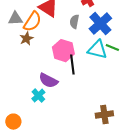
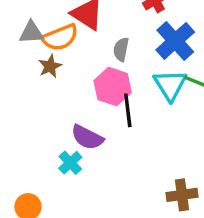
orange semicircle: (32, 22) -> (60, 38), turned 35
gray semicircle: (74, 22) -> (121, 49), moved
cyan triangle: (97, 50) -> (170, 85), turned 45

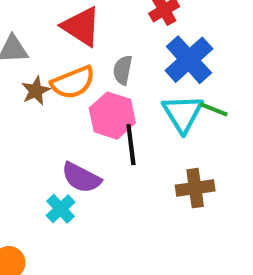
orange semicircle: (60, 38) -> (73, 82), moved
brown cross: (182, 195) -> (195, 188), moved

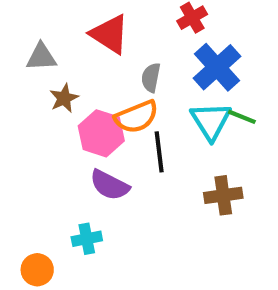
orange semicircle: (73, 82) -> (136, 117), moved
pink hexagon: (112, 116) -> (101, 133), moved
cyan cross: (61, 209) -> (87, 239), moved, turned 32

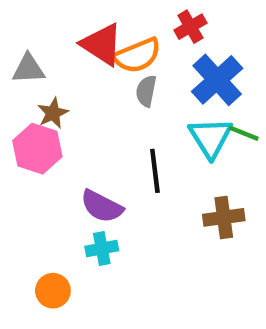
orange semicircle: (136, 117) -> (137, 55), moved
pink hexagon: (101, 133) -> (37, 149), moved
cyan cross: (87, 239) -> (102, 249), moved
orange circle: (37, 270) -> (53, 291), moved

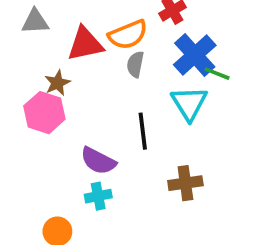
red triangle: (102, 44) -> (85, 44), moved, turned -45
gray triangle: (28, 69) -> (35, 22), moved
green line: (244, 133) -> (217, 74), moved
brown cross: (224, 217) -> (185, 183), moved

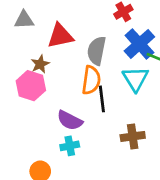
orange semicircle: (128, 35) -> (91, 80), moved, turned -60
gray semicircle: (135, 64) -> (97, 51), size x1.5

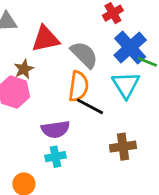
gray semicircle: (97, 51) -> (84, 55), turned 124
black line: (102, 99) -> (90, 106), turned -55
purple semicircle: (70, 120) -> (55, 129), turned -35

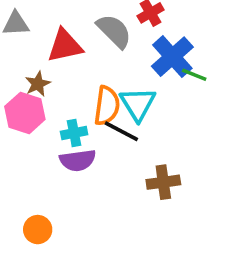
gray semicircle: (84, 55) -> (114, 31), moved
cyan triangle: (126, 85) -> (138, 104), moved
cyan cross: (55, 157) -> (74, 133), moved

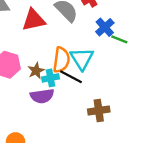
blue cross: (172, 57) -> (105, 27), size x0.7
brown star: (38, 84) -> (36, 71), moved
cyan cross: (74, 133) -> (51, 78), moved

